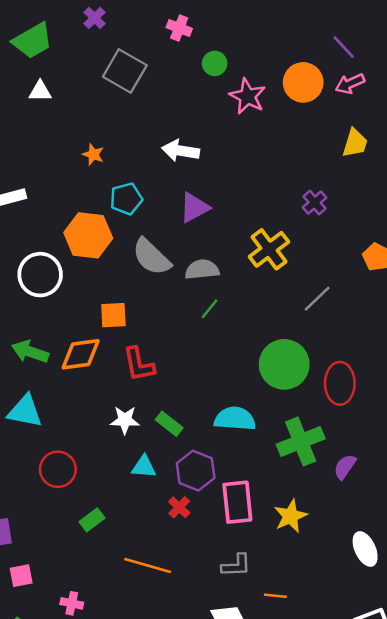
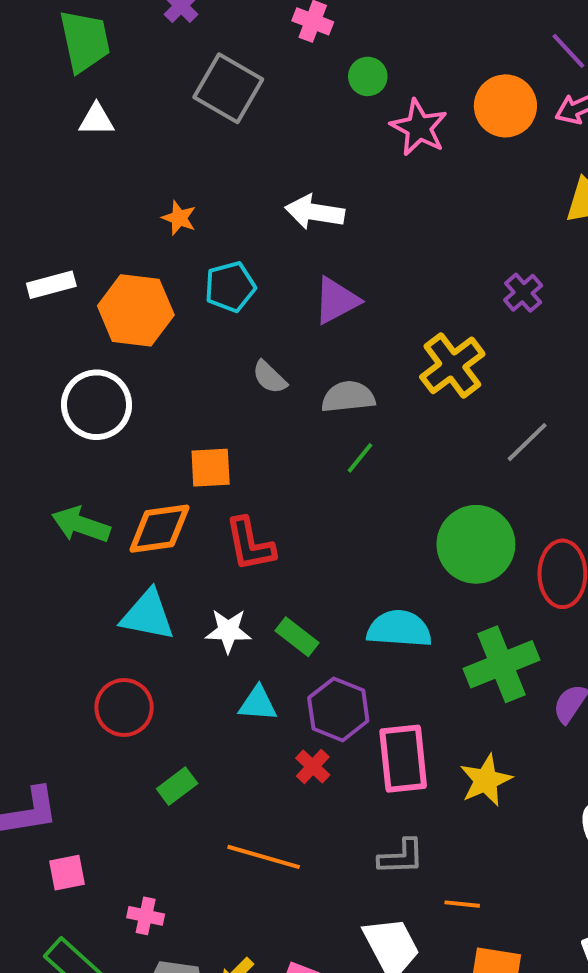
green trapezoid: (33, 41) -> (85, 41), turned -72
orange hexagon: (88, 235) -> (136, 310), moved
gray semicircle: (151, 257) -> (270, 377), size x0.6
cyan triangle: (25, 411) -> (148, 615), moved

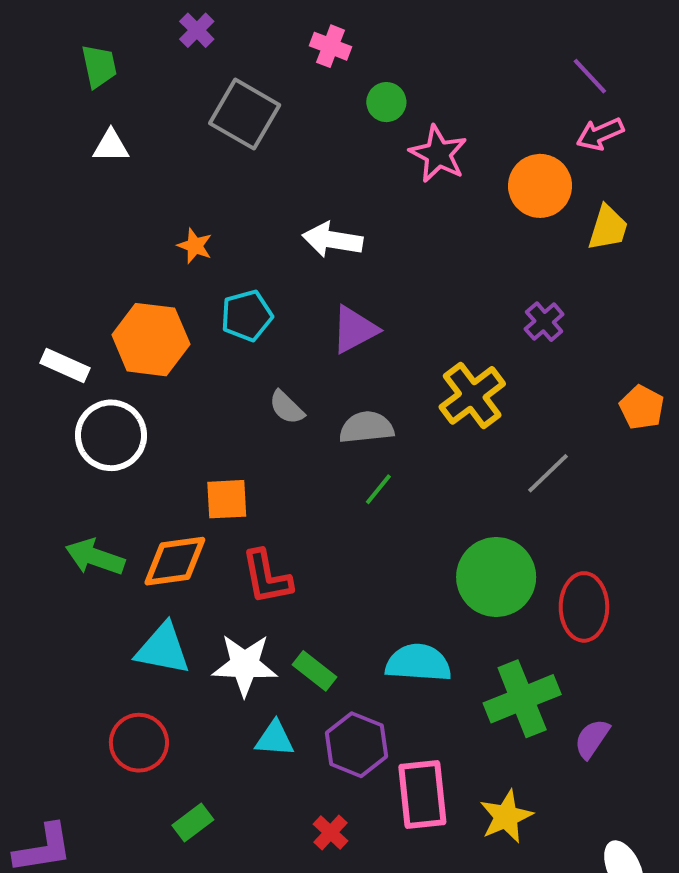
green trapezoid: (85, 41) -> (99, 66), size x0.7
orange circle: (505, 106) -> (540, 186), moved
white rectangle: (51, 285) -> (65, 365), moved, turned 39
white star: (228, 631) -> (245, 665), size x1.4
red cross: (313, 766) -> (330, 832), moved

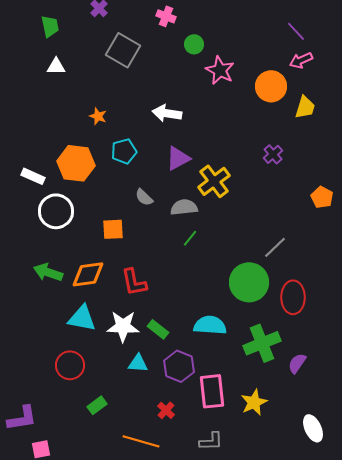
yellow cross: (472, 395) -> (214, 181), moved
gray line: (548, 473) -> (275, 247), moved
orange square: (227, 499) -> (113, 229), moved

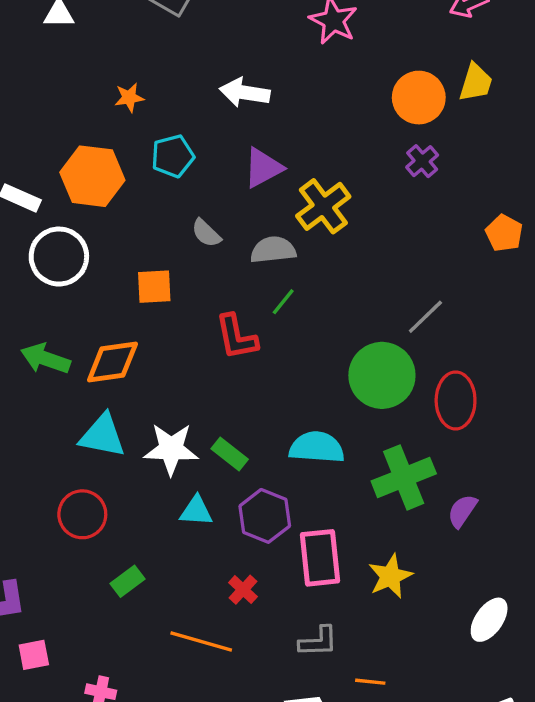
orange circle: (271, 86) -> (419, 98), moved
orange star: (98, 116) -> (129, 98), turned -30
red L-shape: (134, 282) -> (236, 337), moved
white ellipse: (313, 428) -> (489, 620), turned 60

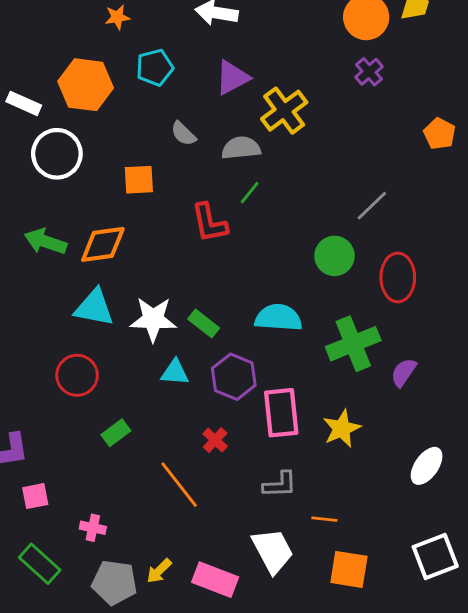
green circle: (382, 375) -> (335, 256), size x0.7
orange line: (201, 642) -> (179, 485), turned 36

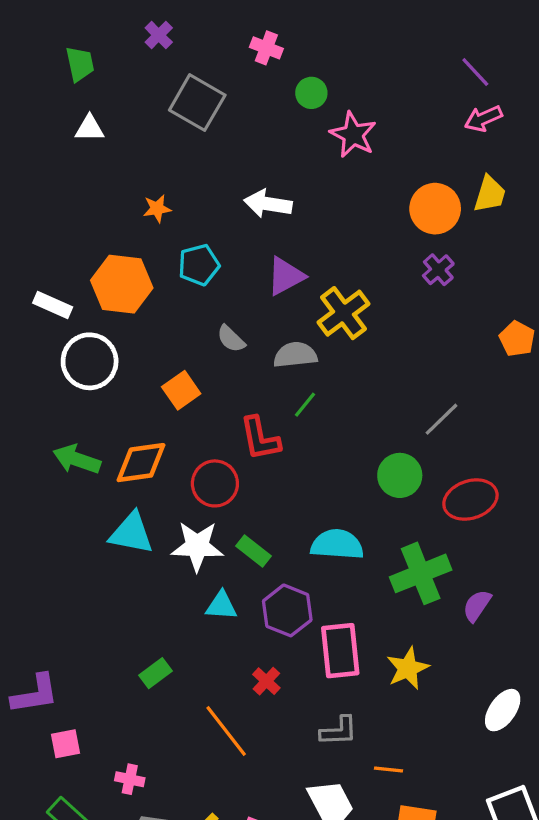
orange square: (139, 180) -> (181, 390), turned -32
red ellipse: (398, 277) -> (470, 500), turned 72
red circle: (77, 375) -> (215, 483), moved

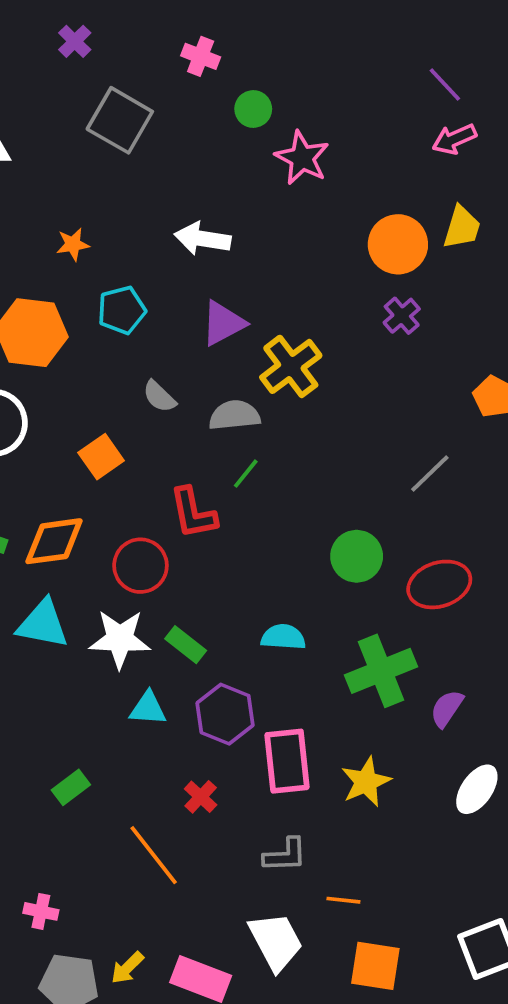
gray line: (442, 419) -> (430, 474), moved
cyan semicircle: (337, 545) -> (283, 637), size x0.7
white ellipse: (503, 710) -> (477, 789), moved

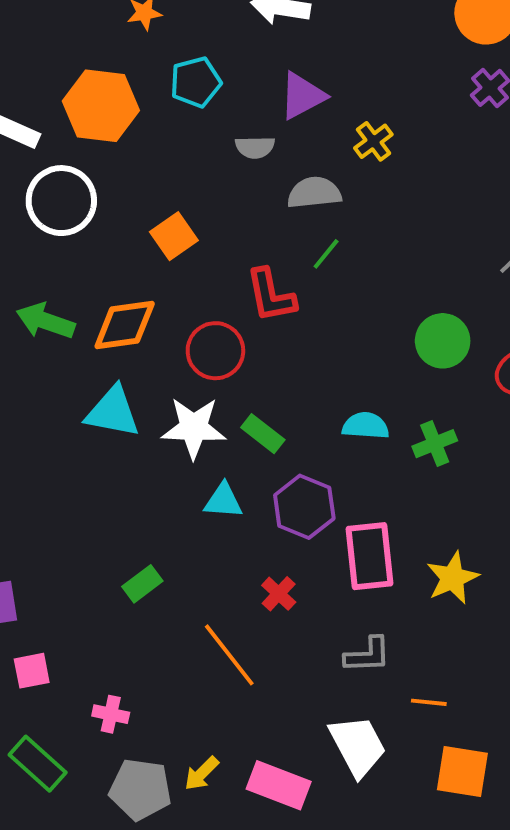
yellow cross: (291, 366) -> (373, 141), size x0.6
gray semicircle: (159, 397) -> (255, 147), moved, turned -45
green cross: (381, 671) -> (435, 444), moved, size x0.6

